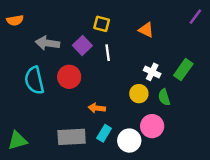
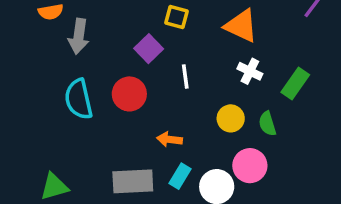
orange triangle: (146, 30) -> (241, 26), size x1.5
gray arrow: (48, 43) -> (79, 36), moved, turned -90
white line: (108, 53) -> (185, 76), moved
white cross: (152, 72) -> (250, 71), moved

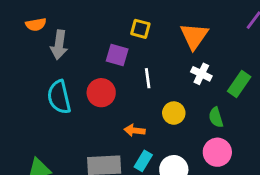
orange triangle: (241, 26) -> (194, 36), turned 40
purple square: (149, 49) -> (117, 55), turned -30
yellow circle: (231, 118) -> (174, 113), moved
pink circle: (250, 166) -> (217, 152), moved

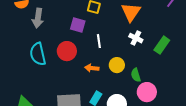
green semicircle: (216, 117) -> (136, 75), moved
orange arrow: (135, 130) -> (92, 68), moved

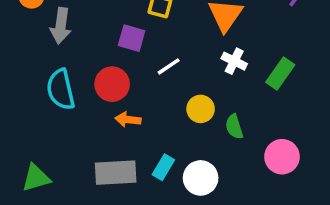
white line: (99, 41) -> (169, 66), turned 64
orange arrow: (92, 68) -> (128, 120), moved
pink circle: (147, 92) -> (282, 157), moved

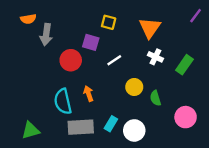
red circle: (112, 84) -> (71, 60), moved
cyan semicircle: (61, 89) -> (63, 101), moved
orange arrow: (128, 120) -> (89, 94), turned 64

